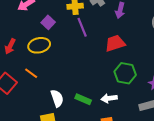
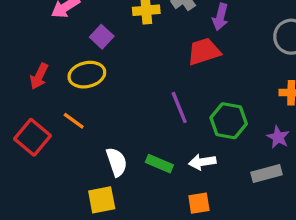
purple line: (82, 27) -> (179, 108), moved
red trapezoid: (115, 43) -> (204, 52), moved

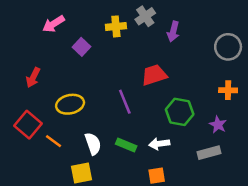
red trapezoid: (204, 52) -> (154, 75), moved
yellow ellipse: (87, 75) -> (70, 104), moved
purple line: (179, 108) -> (125, 102), moved
orange line: (74, 121) -> (53, 141), moved

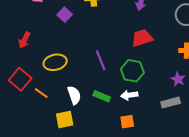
red trapezoid: (154, 75) -> (142, 38), moved
green hexagon: (180, 112) -> (132, 71), moved

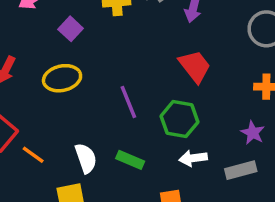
red trapezoid: (142, 38) -> (195, 66), turned 70
yellow ellipse: (55, 62) -> (62, 78), moved
white arrow: (129, 95) -> (193, 158), moved

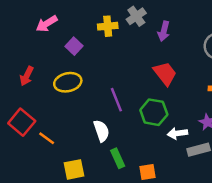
white semicircle: (86, 158) -> (101, 131), moved
white arrow: (193, 158) -> (177, 133), moved
green rectangle: (130, 160) -> (118, 158), moved, turned 42

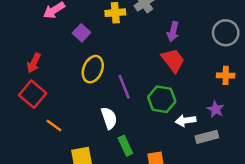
purple arrow: (164, 31) -> (173, 32), moved
yellow ellipse: (68, 82) -> (93, 69), moved, turned -55
red square: (22, 122) -> (33, 94), moved

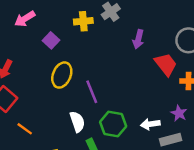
red trapezoid: (173, 60) -> (166, 64), moved
green hexagon: (162, 99) -> (113, 124), moved

